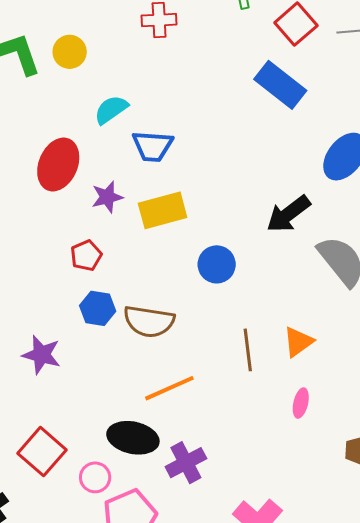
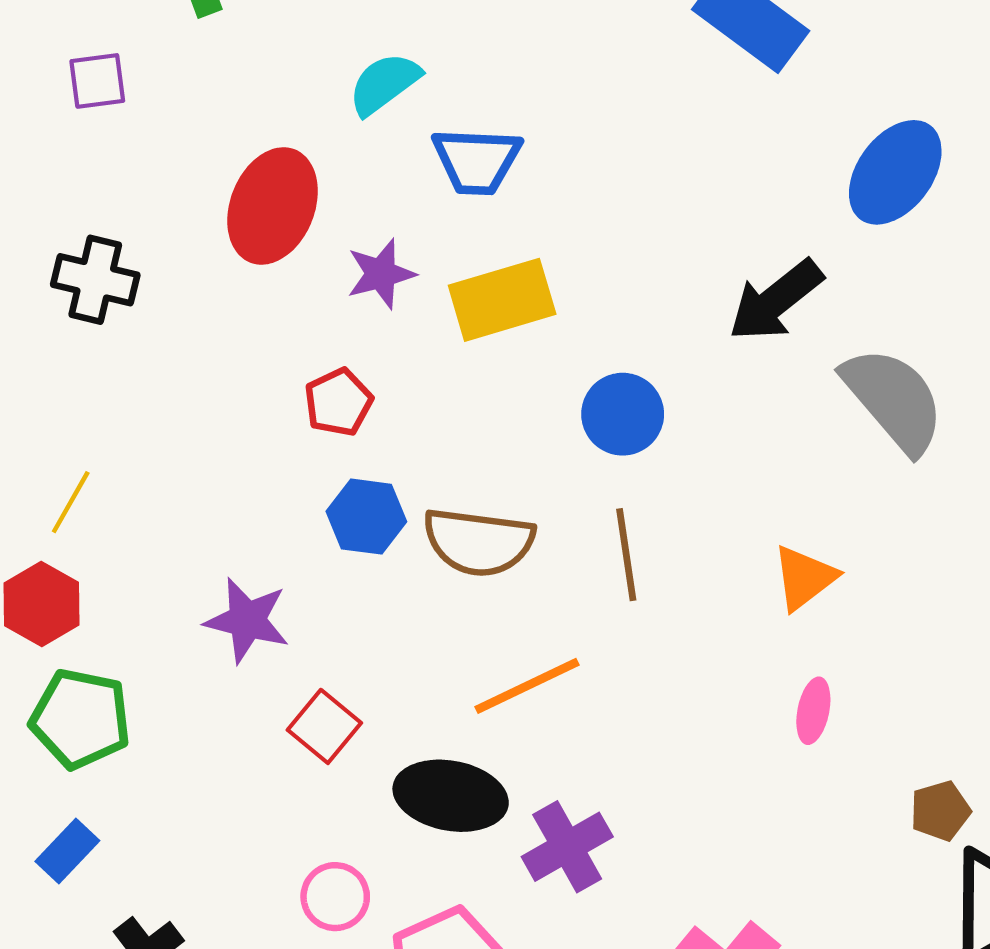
brown line: (248, 350) -> (626, 555), moved
red square: (42, 452) -> (324, 726), moved, size x0.7
pink circle: (95, 477) -> (335, 897), moved

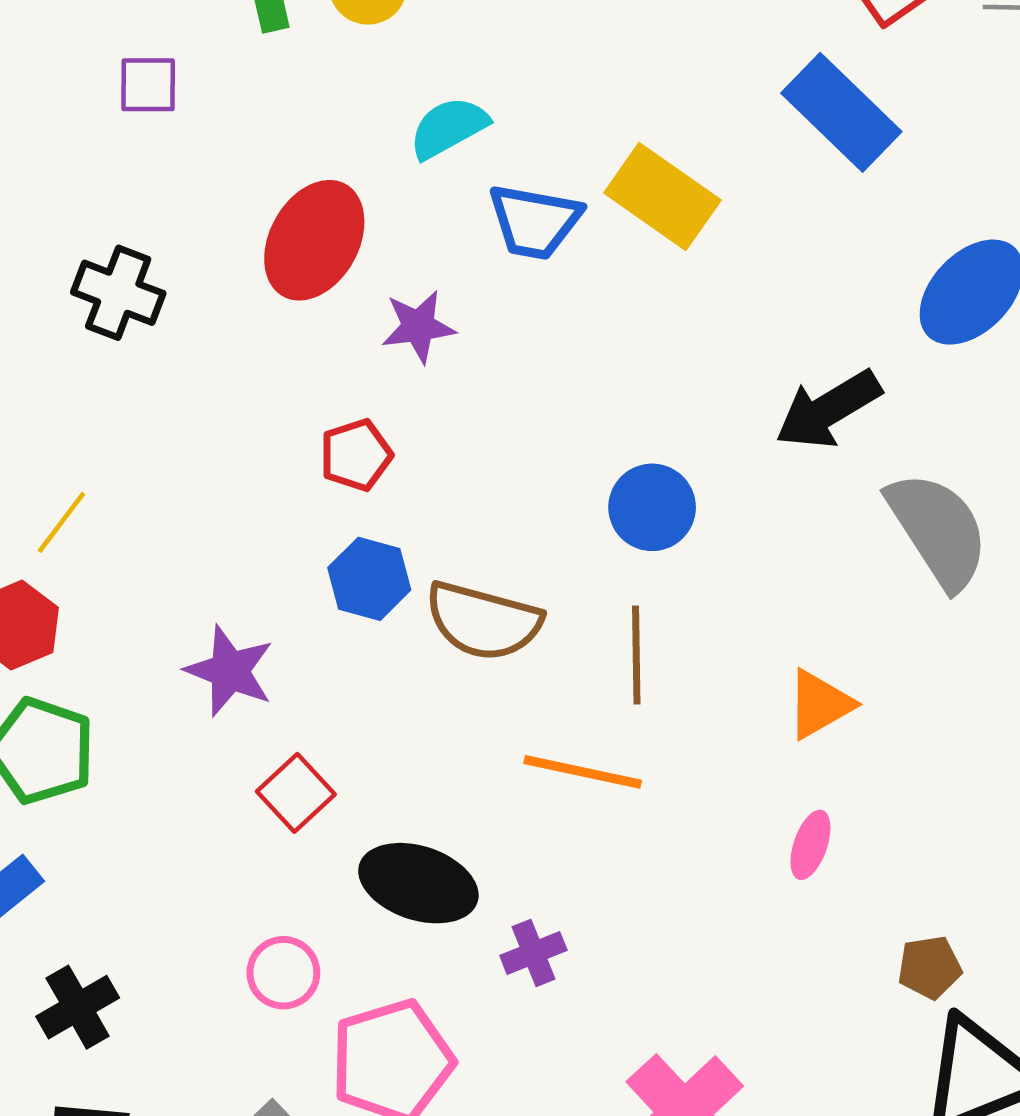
yellow rectangle: (502, 300) -> (662, 197), moved, turned 44
orange line: (527, 686) -> (583, 772), moved, turned 30
purple cross: (567, 847) -> (533, 953), size x0.7

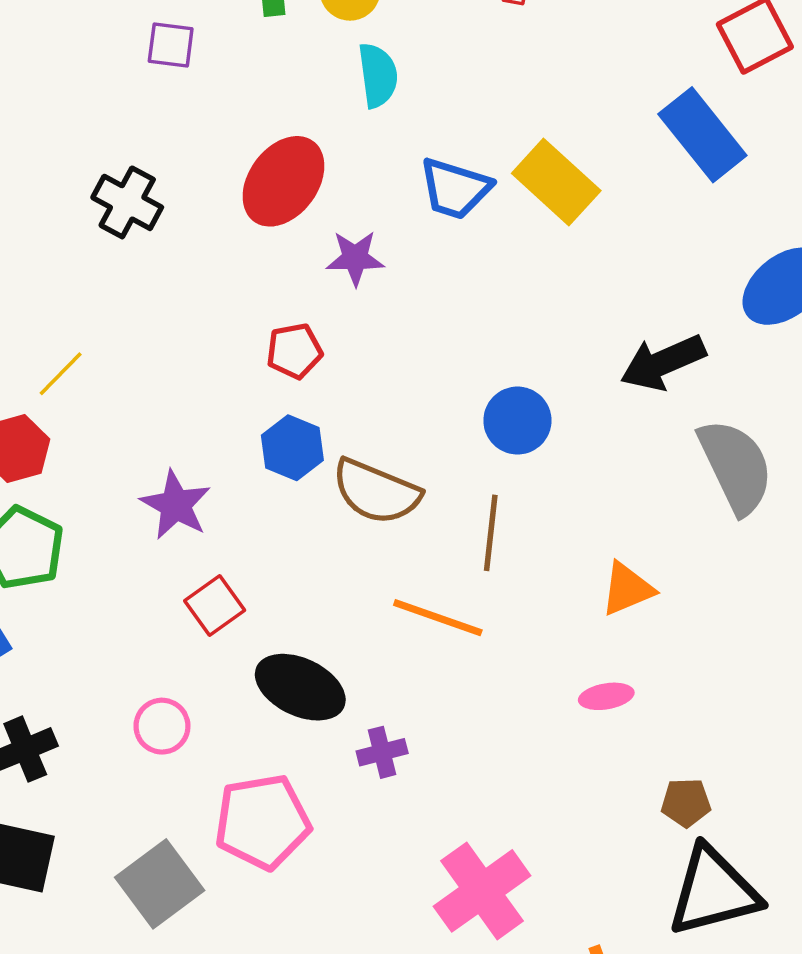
cyan semicircle: (449, 128) -> (378, 75), moved, turned 104
pink ellipse: (810, 845) -> (606, 696), turned 54
pink circle: (283, 973) -> (162, 726), moved

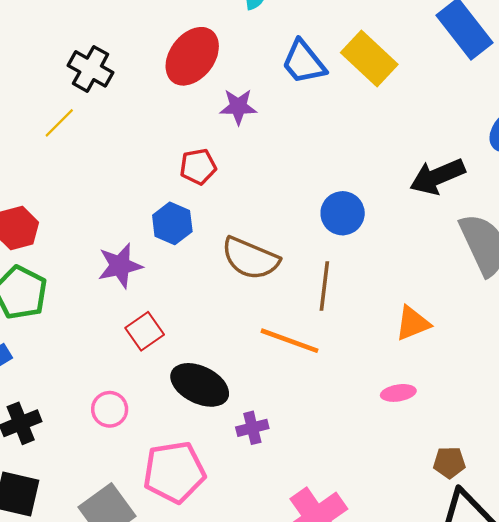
blue trapezoid: (455, 189) -> (304, 62), turned 33
yellow line: (61, 374) -> (59, 123), moved
blue hexagon: (292, 448) -> (172, 223), moved
purple star: (176, 505) -> (120, 266), turned 30

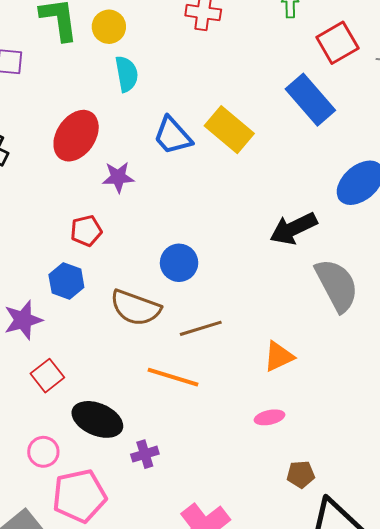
blue circle: (343, 213) -> (179, 263), moved
brown line: (324, 286) -> (201, 328), turned 69
pink circle: (110, 409) -> (43, 452), moved
brown pentagon: (449, 462) -> (301, 474), moved

